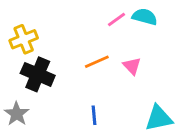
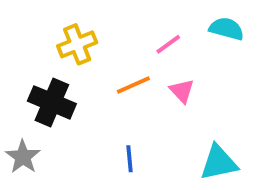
cyan semicircle: (145, 17) -> (226, 29), moved
pink line: (117, 20) -> (168, 44), moved
yellow cross: (24, 39) -> (77, 44), moved

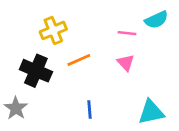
cyan semicircle: (226, 29) -> (156, 20), turned 140
pink line: (168, 44) -> (127, 33), moved, turned 42
orange line: (133, 85) -> (79, 60), moved

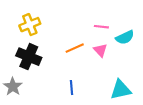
cyan semicircle: (156, 20) -> (125, 37), moved
yellow cross: (53, 30) -> (30, 25), moved
orange line: (79, 60) -> (75, 48), moved

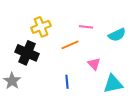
yellow cross: (30, 25) -> (41, 27), moved
pink line: (101, 27) -> (86, 27), moved
pink triangle: (100, 50) -> (94, 64), moved

